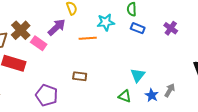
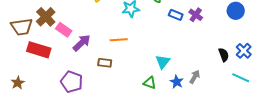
purple arrow: (57, 27) -> (82, 43), moved
blue rectangle: (138, 28) -> (176, 15), moved
orange line: (88, 38) -> (119, 40), moved

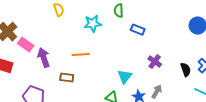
purple cross: (196, 15) -> (155, 62), moved
purple arrow: (82, 43) -> (44, 58), turned -66

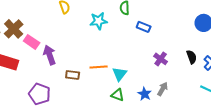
orange line: (81, 55) -> (99, 67), moved
black semicircle: (186, 70) -> (192, 57), moved
cyan triangle: (125, 77) -> (120, 74), moved

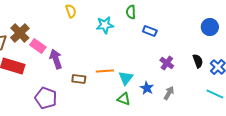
blue star: (145, 94) -> (147, 88), moved

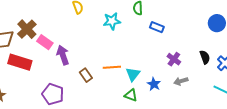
brown rectangle: (79, 79) -> (86, 75), turned 48
gray arrow: (169, 93) -> (181, 81), moved, turned -136

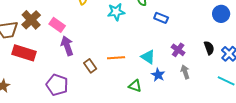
pink rectangle: (45, 42) -> (57, 25), moved
cyan triangle: (133, 74) -> (148, 57), moved, turned -35
gray arrow: (181, 81) -> (185, 72), turned 88

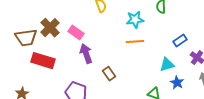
blue rectangle: (161, 18) -> (180, 41), moved, turned -56
cyan triangle: (148, 57) -> (167, 65), turned -49
orange line: (116, 58) -> (135, 42), moved

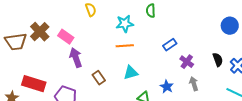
red rectangle: (43, 61) -> (34, 84), moved
cyan triangle: (167, 65) -> (131, 73), moved

